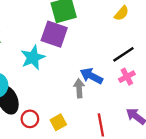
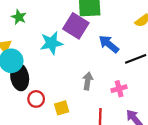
blue arrow: (91, 76) -> (109, 44), moved
pink cross: (127, 77) -> (119, 89), moved

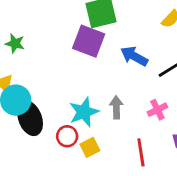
cyan star: (51, 43) -> (84, 112), moved
red circle: (36, 99) -> (67, 136), moved

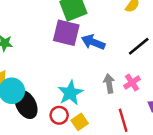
blue arrow: (134, 56) -> (93, 42), moved
gray arrow: (116, 107) -> (109, 84), moved

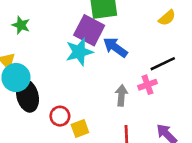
pink cross: (132, 83) -> (148, 85), moved
cyan star: (70, 93) -> (79, 52), moved

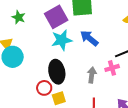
purple square: (89, 30) -> (56, 17), moved, turned 30
black ellipse: (27, 96) -> (57, 72), moved

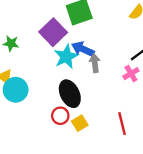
blue arrow: (89, 38) -> (83, 49), moved
gray arrow: (92, 75) -> (95, 63), moved

